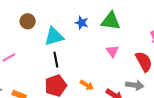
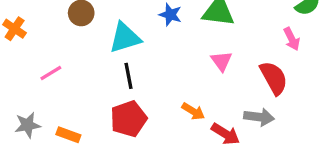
orange arrow: (87, 85) -> (193, 111), moved

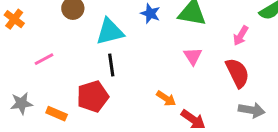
pink arrow: (292, 39) -> (241, 36), moved, turned 54
gray arrow: (259, 117) -> (252, 110), moved
red pentagon: (129, 119) -> (93, 97), moved

